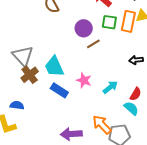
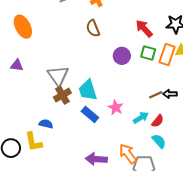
brown line: (93, 44) -> (156, 95), moved
red semicircle: (136, 94) -> (158, 121), moved

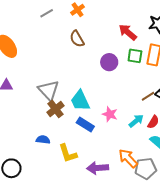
yellow L-shape: (33, 142) -> (68, 153), moved

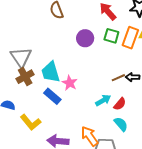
pink star: (110, 114) -> (70, 83), moved
yellow L-shape: (68, 153) -> (31, 122), turned -30

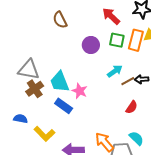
gray triangle: (21, 57) -> (29, 70), turned -40
cyan arrow: (103, 100) -> (115, 71), moved
cyan semicircle: (121, 124) -> (136, 138), moved

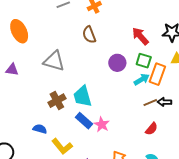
orange rectangle: (136, 40) -> (157, 74), moved
gray triangle: (29, 70) -> (54, 61), moved
cyan arrow: (115, 71) -> (142, 79), moved
pink star: (80, 91) -> (102, 124), moved

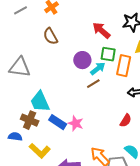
cyan arrow: (142, 79) -> (98, 69), moved
cyan trapezoid: (83, 96) -> (40, 102), moved
brown cross: (57, 101) -> (30, 120), moved, turned -30
brown line: (150, 103) -> (93, 84), moved

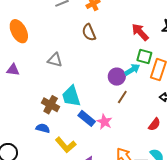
purple circle: (82, 60) -> (117, 77), moved
gray triangle: (20, 67) -> (55, 60), size x0.7
brown line: (93, 84) -> (122, 97), moved, turned -32
brown cross: (30, 120) -> (51, 105), moved

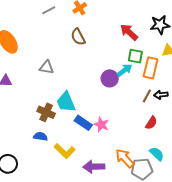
brown line: (122, 97) -> (147, 96), moved

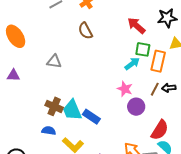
purple circle: (110, 78) -> (136, 107), moved
cyan trapezoid: (66, 102) -> (72, 110), moved
red semicircle: (151, 123) -> (160, 130), moved, size x1.5
pink star: (101, 125) -> (125, 89), moved

